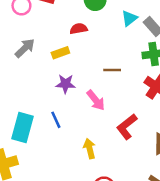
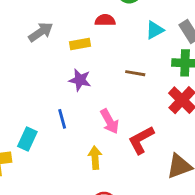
cyan triangle: (129, 18) -> (155, 30), moved
pink arrow: (96, 100) -> (110, 121), moved
cyan rectangle: (22, 127) -> (27, 139), moved, size x0.7

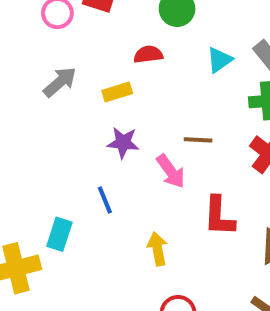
brown line: (135, 73) -> (198, 140), moved
pink arrow: (110, 121) -> (171, 171), moved
red L-shape: (141, 140) -> (219, 216), turned -52

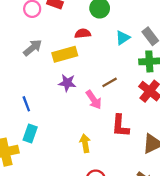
yellow rectangle: (117, 92) -> (65, 54), size x1.5
brown line: (198, 140) -> (110, 82), turned -35
blue line: (105, 200) -> (26, 104), moved

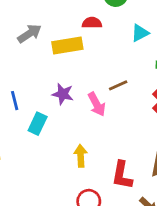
purple star: (67, 83) -> (63, 94), moved
red L-shape: (120, 126) -> (122, 175), moved
cyan rectangle: (30, 134) -> (38, 124), moved

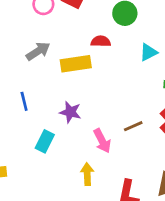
brown line: (118, 85) -> (133, 126), moved
blue line: (15, 101) -> (24, 101), moved
pink arrow: (97, 104) -> (102, 141), moved

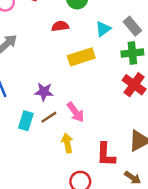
yellow rectangle: (76, 64) -> (81, 57), moved
brown line: (133, 126) -> (49, 117), moved

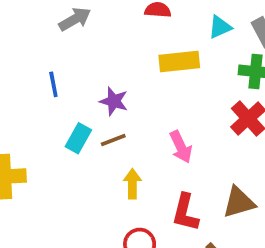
pink arrow: (76, 112) -> (181, 147), moved

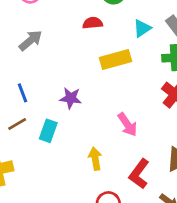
brown line: (113, 140) -> (17, 124), moved
red L-shape: (185, 212) -> (139, 174), turned 32

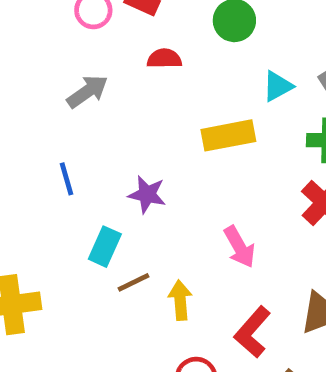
red semicircle: (93, 23) -> (164, 59), moved
brown line: (17, 124) -> (133, 282), moved

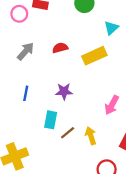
red semicircle: (164, 59) -> (60, 48), moved
blue line: (67, 179) -> (26, 93), turned 40
pink arrow: (239, 247) -> (112, 105), turned 72

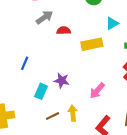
gray arrow: (26, 51) -> (44, 17), moved
purple star: (64, 91) -> (62, 80), moved
brown line: (68, 133) -> (53, 116), moved

